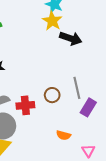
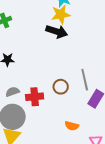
yellow star: (52, 21) -> (61, 14), turned 30
black arrow: (71, 38) -> (57, 32), moved

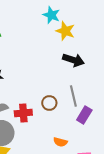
yellow star: (61, 14) -> (65, 31), moved, turned 30
black arrow: (57, 32) -> (73, 60), moved

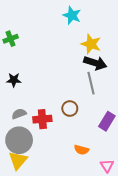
yellow star: (65, 31) -> (91, 44), moved
gray line: (73, 96) -> (91, 83), moved

